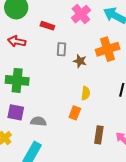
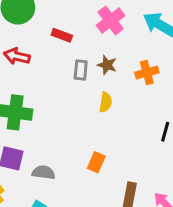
orange cross: (108, 49) -> (147, 72), size x0.7
brown star: (80, 61) -> (107, 65), moved
yellow semicircle: (86, 93) -> (105, 102), moved

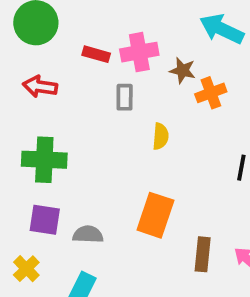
pink cross: (111, 20) -> (139, 52), moved, turned 32
brown star: (107, 65) -> (183, 71), moved
orange rectangle: (96, 162) -> (155, 215), size x1.6

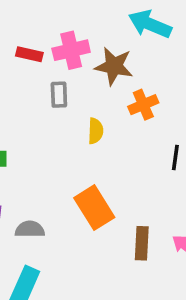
brown star: (183, 71) -> (114, 66), size x1.5
orange cross: (211, 93) -> (143, 105), moved
orange rectangle: (155, 215) -> (94, 208), turned -48

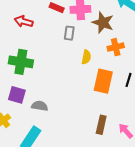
orange rectangle: (94, 208) -> (103, 81), moved, turned 35

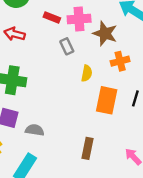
gray rectangle: (69, 33) -> (67, 46), turned -32
brown rectangle: (101, 125) -> (88, 148), moved

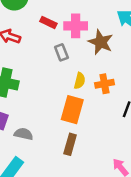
orange cross: (120, 61) -> (104, 84), moved
orange rectangle: (107, 100) -> (72, 110), moved
brown rectangle: (88, 148) -> (70, 144), moved

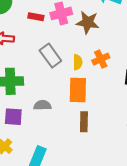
gray rectangle: (61, 52) -> (50, 56), moved, size x1.5
gray semicircle: (24, 134) -> (42, 105), moved

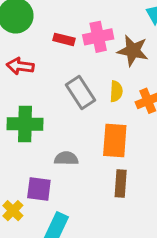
yellow semicircle: (78, 62) -> (116, 91), moved
purple square: (13, 117) -> (39, 189), moved

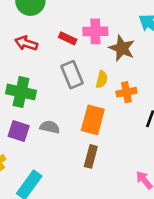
red rectangle: (64, 39) -> (68, 38), moved
purple square: (39, 189) -> (19, 131), moved

